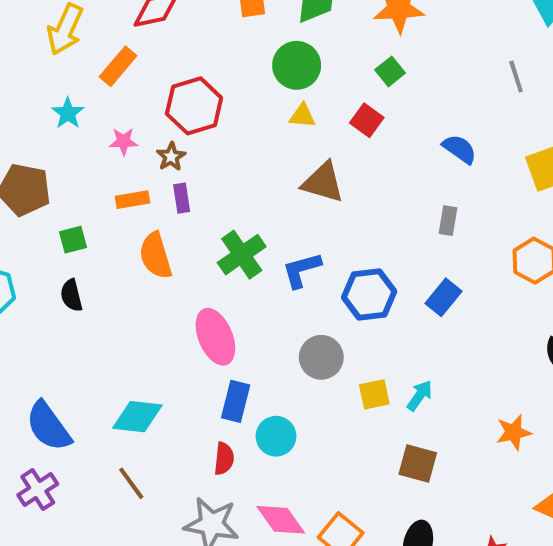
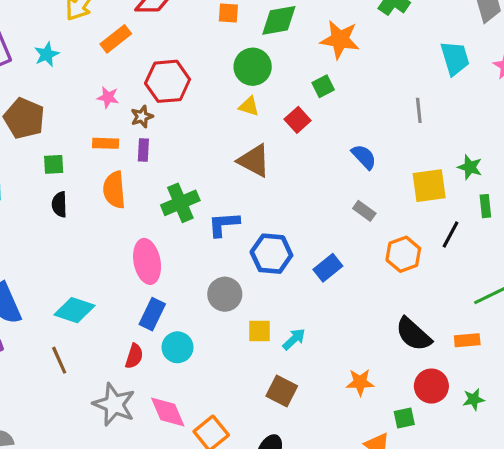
cyan star: (68, 113) -> (47, 54), moved
gray rectangle: (448, 221) -> (364, 211), moved, turned -75
black semicircle: (71, 295) -> (59, 204), moved

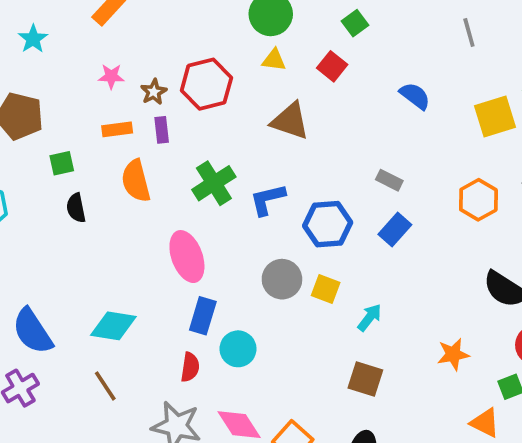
red hexagon: (168, 81) -> (206, 84), moved
gray rectangle: (364, 211) -> (389, 180), moved
yellow square: (259, 331) -> (326, 289), moved, turned 30

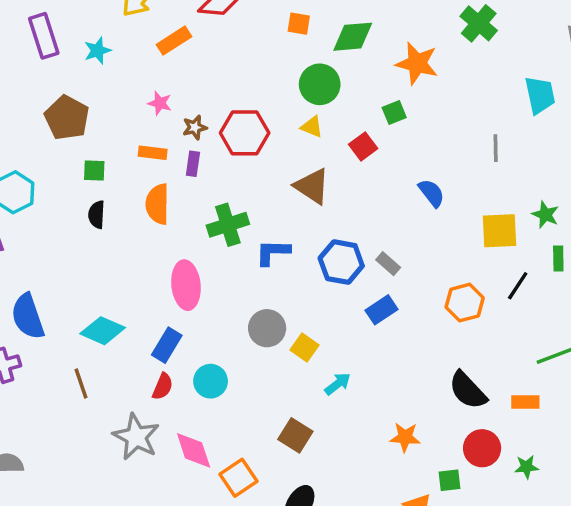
blue hexagon: (328, 224) -> (341, 262), moved
blue rectangle: (203, 316) -> (167, 345), moved
brown square: (365, 379) -> (295, 435), moved

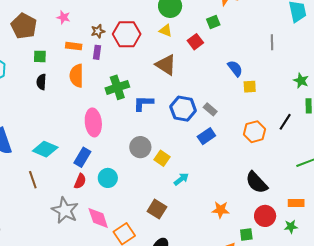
pink star: (160, 103) -> (63, 17), moved
yellow square: (499, 231) -> (250, 87), moved, size x0.6
orange rectangle: (525, 402) -> (296, 203), moved

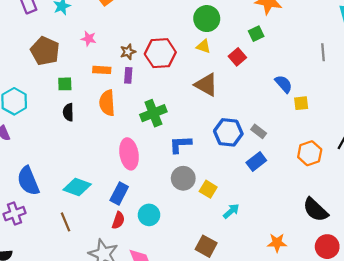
blue L-shape: (143, 103) -> (180, 144), moved

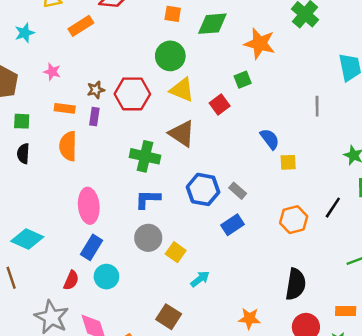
green circle: (207, 19) -> (170, 56), moved
yellow triangle: (203, 46) -> (182, 90), size x1.5
green cross: (153, 113) -> (145, 156), moved, turned 30
blue rectangle: (119, 194) -> (92, 247), moved
black semicircle: (315, 210) -> (296, 284), turned -128

